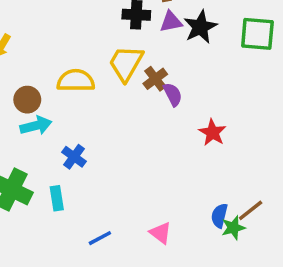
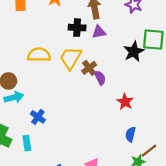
black star: (200, 27) -> (134, 52), moved
yellow semicircle: (76, 81) -> (39, 55), moved
blue semicircle: (219, 216) -> (130, 134), moved

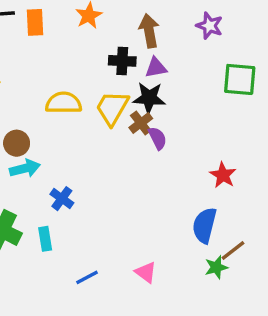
black star: (134, 52) -> (149, 98), moved, turned 30
red star: (125, 102) -> (223, 175), moved
blue semicircle: (130, 134) -> (204, 225), size x1.5

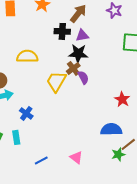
brown arrow: (149, 31) -> (78, 13), turned 48
yellow trapezoid: (112, 108) -> (56, 81), moved
blue semicircle: (204, 225) -> (111, 129), turned 75

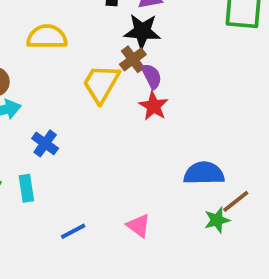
red star: (122, 99) -> (153, 106), moved

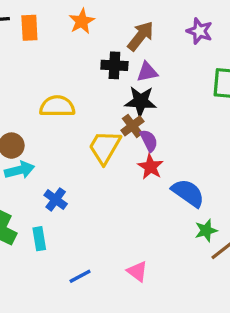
blue semicircle: (204, 173) -> (188, 193), moved, turned 36
green star: (217, 220) -> (206, 231), moved

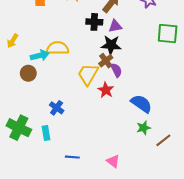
red star: (150, 167) -> (106, 90), moved
cyan arrow: (20, 170) -> (40, 55), moved
green star: (206, 231) -> (143, 128), moved
pink triangle: (137, 271) -> (113, 161), moved
blue line: (80, 276) -> (72, 157), turned 32

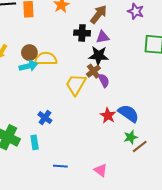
brown circle: (28, 73) -> (29, 53), moved
red star: (106, 90) -> (108, 116), moved
brown line: (163, 140) -> (140, 146), moved

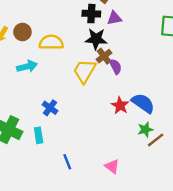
brown circle: (29, 53) -> (22, 32), moved
black star: (99, 56) -> (96, 39), moved
cyan arrow: (28, 66) -> (27, 66), moved
blue line: (60, 166) -> (67, 162), turned 64

